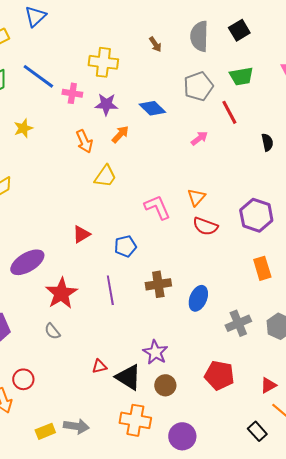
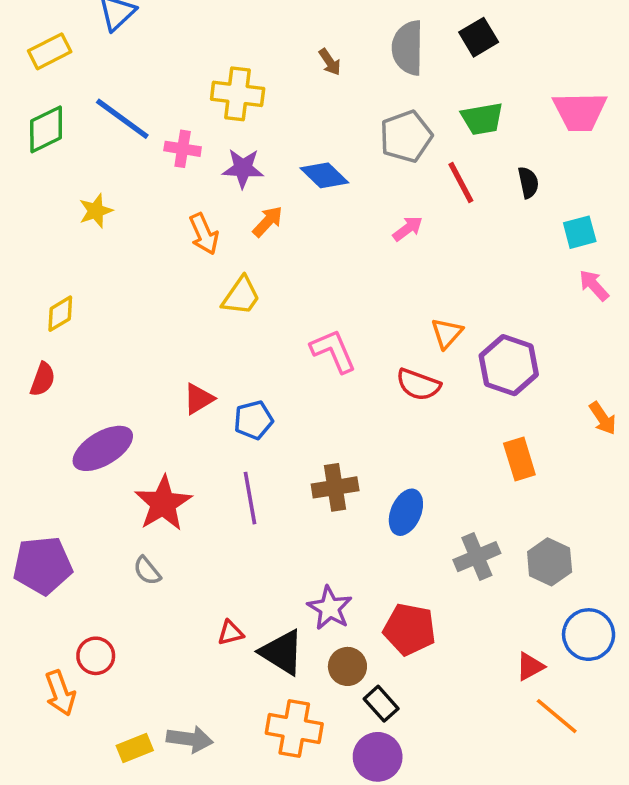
black semicircle: (267, 142) -> (528, 183), moved
orange triangle: (196, 197) -> (447, 333), moved
blue pentagon: (125, 246) -> (254, 420), moved
red pentagon: (219, 375) -> (409, 629), moved
black rectangle: (257, 431) -> (381, 704), moved

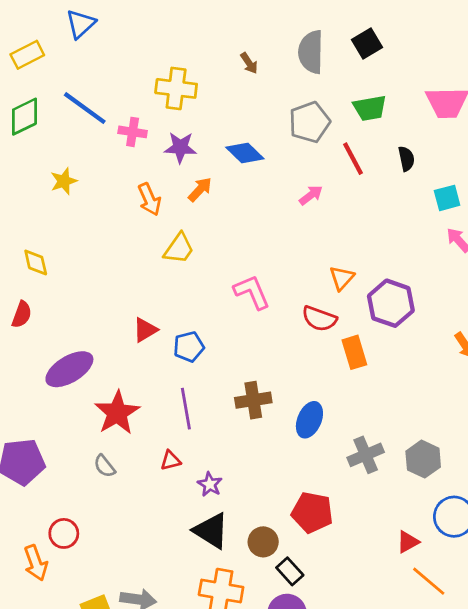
yellow diamond: (60, 314) -> (36, 263), turned -72
orange rectangle: (519, 459) -> (354, 352), moved
purple star: (330, 608) -> (210, 484), moved, size x0.7
red triangle: (230, 633) -> (170, 460), moved

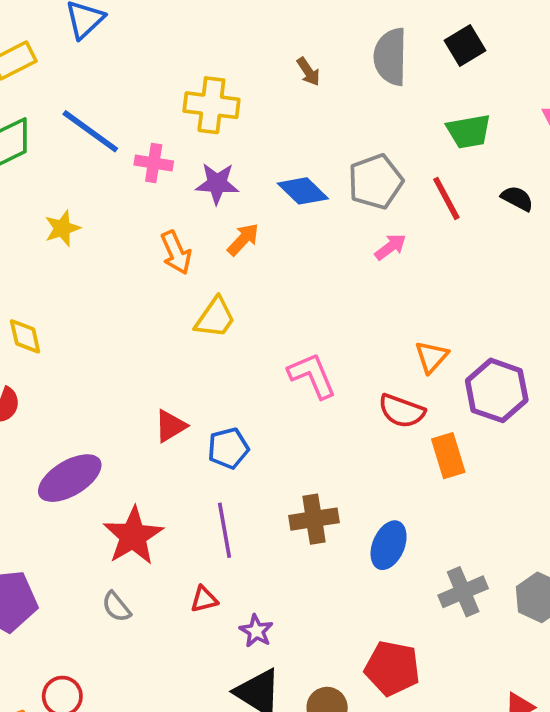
gray pentagon: (309, 122) -> (376, 182), moved
black semicircle: (406, 159) -> (517, 198), turned -50

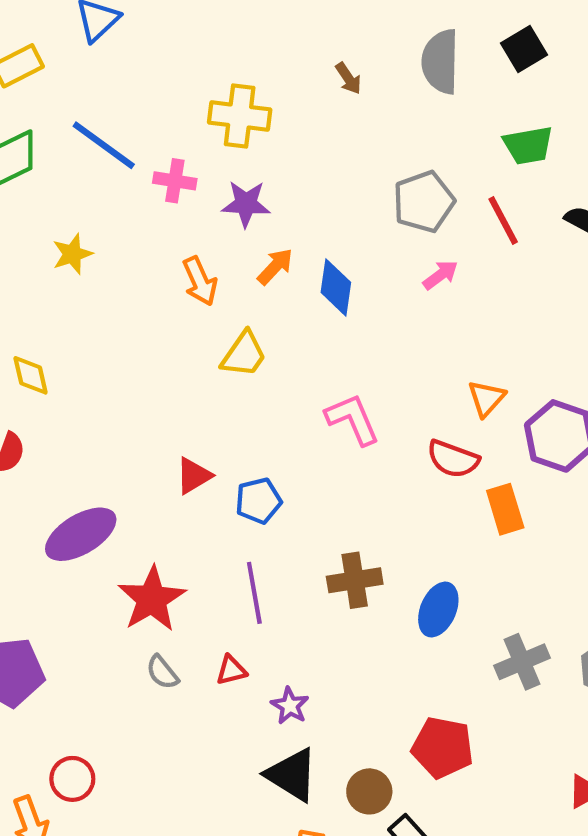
blue diamond: (303, 191) -> (336, 287), moved, turned 54
gray semicircle: (116, 607) -> (162, 672), moved

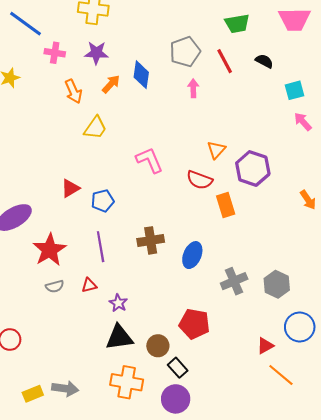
pink cross: (175, 181) -> (55, 53), moved
pink arrow: (440, 275) -> (193, 88), turned -54
blue diamond: (336, 287) -> (141, 75), moved
gray semicircle: (162, 672) -> (55, 286), turned -66
black triangle: (292, 775) -> (119, 337), turned -40

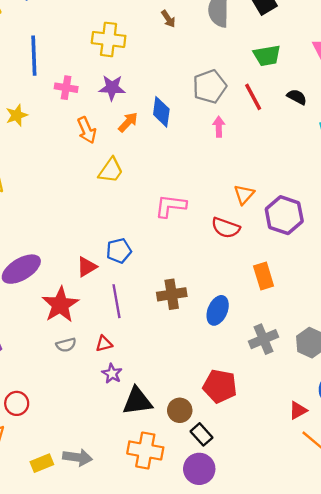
blue line: (25, 24) -> (34, 56), turned 52
pink L-shape: (150, 160) -> (171, 206), turned -60
red triangle: (70, 188) -> (87, 267), moved
orange rectangle: (226, 205) -> (264, 276), moved
purple star: (118, 303) -> (112, 374), moved

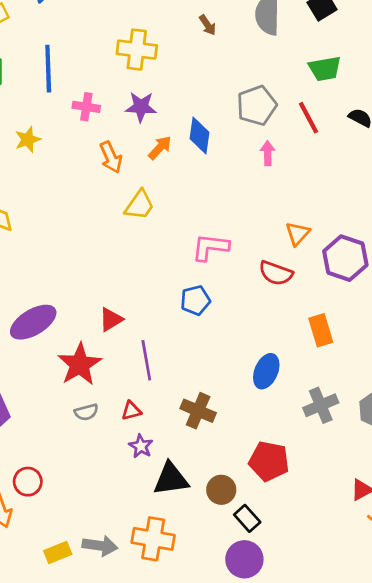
blue pentagon: (119, 251) -> (195, 300), moved
brown cross: (172, 294) -> (198, 411), moved, turned 32
orange cross: (145, 450) -> (153, 539), moved

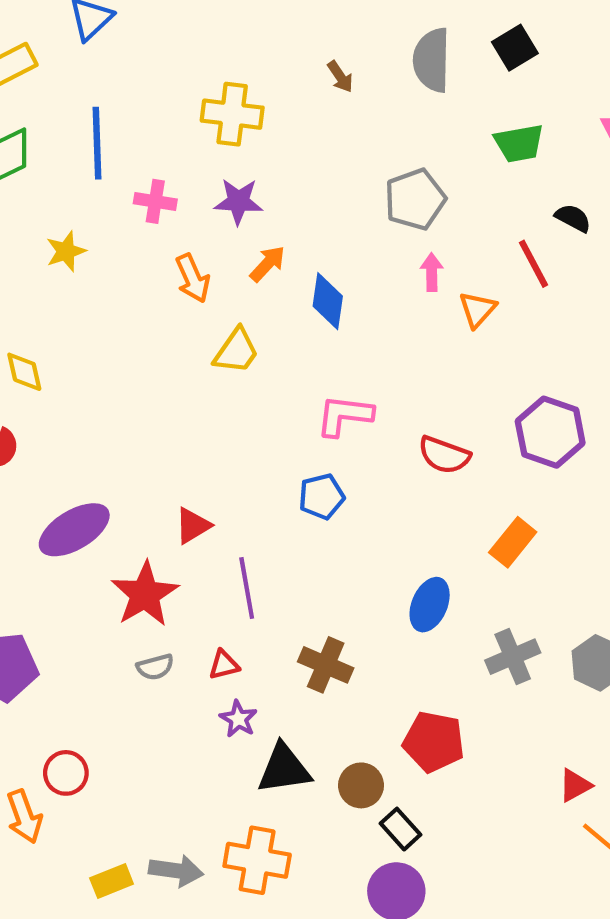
red line: (308, 118) -> (534, 264), moved
blue diamond: (199, 135) -> (328, 301), moved
orange triangle: (298, 234) -> (477, 309), moved
orange rectangle: (321, 330) -> (513, 542), turned 56

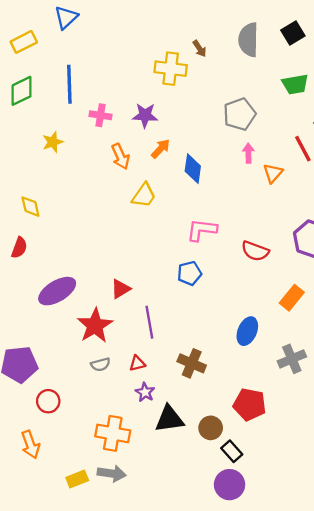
yellow cross: (232, 114) -> (171, 69), moved
red circle: (66, 773) -> (48, 401), moved
orange cross: (257, 860) -> (113, 433), moved

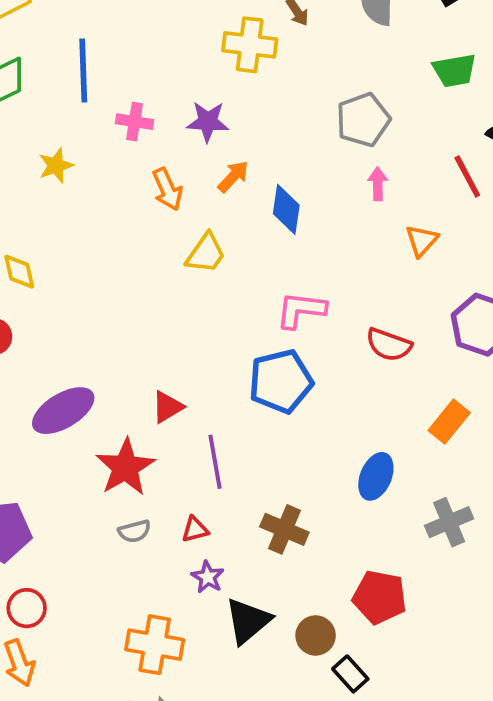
orange triangle: (273, 173) -> (422, 241), moved
blue pentagon: (189, 273) -> (281, 381), size x1.6
red circle: (48, 401) -> (27, 608), moved
black triangle: (169, 419) -> (248, 621), turned -32

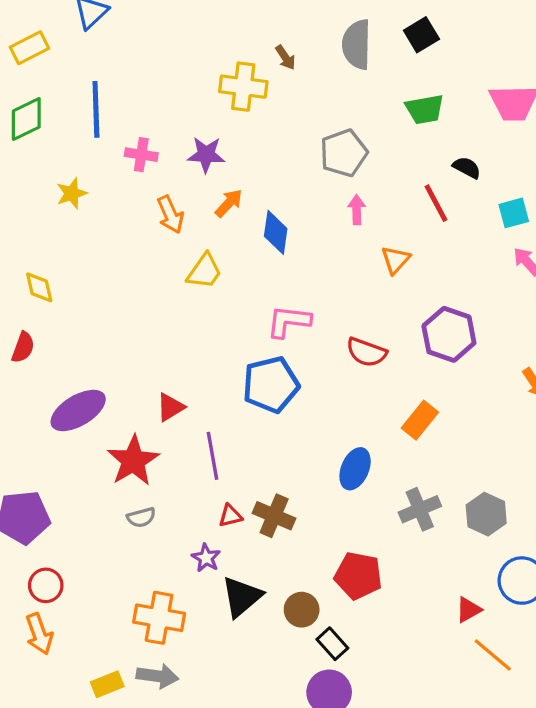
red triangle: (195, 529) -> (230, 516), moved

